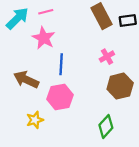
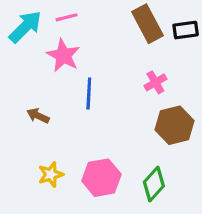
brown arrow: (26, 80) -> (38, 116), size x0.6
pink hexagon: (60, 97) -> (101, 178), moved

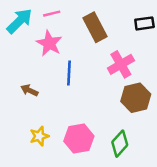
brown rectangle: (148, 24) -> (95, 27), moved
pink cross: (155, 82) -> (121, 64), size x1.5

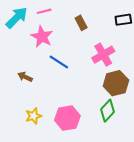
brown rectangle: (95, 27) -> (81, 23), size x0.6
blue line: (69, 73) -> (59, 62), turned -60
green diamond: (120, 144) -> (107, 111), moved

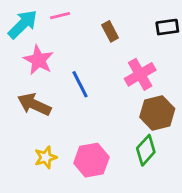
pink star: (42, 37) -> (38, 60), moved
blue line: (59, 62) -> (80, 84), turned 30
brown arrow: (25, 77) -> (34, 104), size x1.6

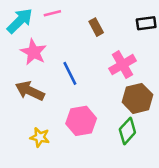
yellow star: (46, 157) -> (40, 137), turned 30
pink hexagon: (91, 160) -> (81, 121), moved

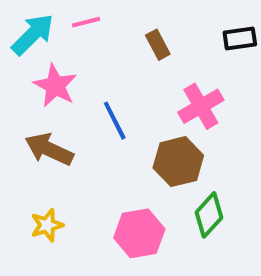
brown hexagon: (137, 98) -> (178, 162), moved
pink hexagon: (81, 121) -> (139, 233), moved
yellow star: (40, 137) -> (47, 225), moved, turned -30

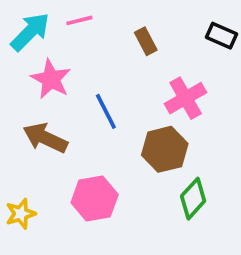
black rectangle: (240, 39) -> (222, 36), turned 32
yellow star: (47, 225) -> (21, 214), moved
pink hexagon: (139, 233) -> (95, 199), moved

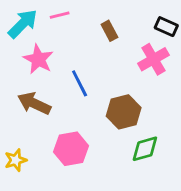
pink cross: (186, 98) -> (153, 59), moved
green diamond: (193, 199) -> (145, 149), turned 32

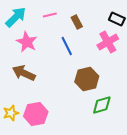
pink line: (60, 15) -> (50, 15), moved
blue line: (80, 83) -> (67, 46), moved
pink hexagon: (71, 149) -> (36, 114), moved

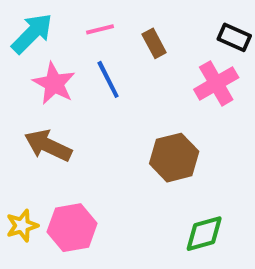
blue line: (67, 46) -> (108, 79), moved
green diamond: (102, 105) -> (204, 234), moved

